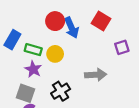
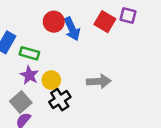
purple square: (122, 47) -> (128, 16), moved, turned 32
yellow circle: (55, 54) -> (51, 80), moved
gray square: (26, 93) -> (21, 102), turned 30

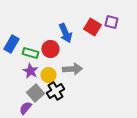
red circle: (54, 22) -> (50, 49), moved
gray arrow: (99, 81) -> (72, 69), moved
gray square: (21, 102) -> (35, 93), moved

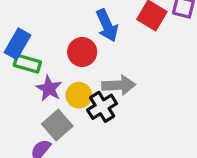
green rectangle: (30, 53) -> (27, 64), moved
black cross: (55, 91) -> (102, 107), moved

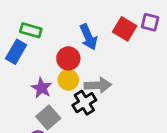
green rectangle: (27, 64) -> (31, 30), moved
yellow circle: (79, 95) -> (68, 80), moved

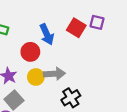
yellow circle: (68, 80) -> (36, 77), moved
black cross: (84, 103) -> (71, 98), moved

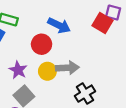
red square: (76, 28) -> (103, 23), moved
blue arrow: (47, 34) -> (59, 25), turned -40

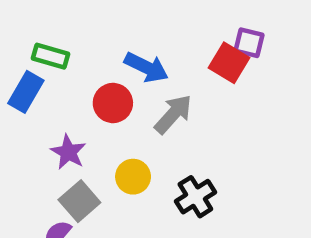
gray arrow: (67, 68) -> (173, 114), moved, turned -45
yellow circle: (47, 71) -> (133, 177), moved

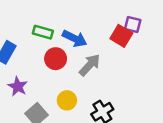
green rectangle: (50, 56) -> (43, 32), moved
purple star: (68, 152) -> (18, 86), moved

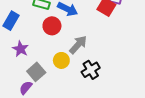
gray arrow: (90, 65) -> (78, 45), moved

